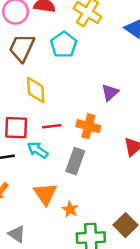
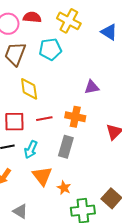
cyan pentagon: (64, 45) -> (50, 49), turned 30
purple triangle: (110, 92) -> (92, 87), turned 35
cyan arrow: (38, 150) -> (31, 149), moved, turned -96

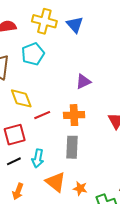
blue triangle: (109, 32) -> (75, 25), moved, turned 30
red line: (44, 119) -> (42, 115), moved

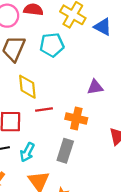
blue triangle: (75, 25) -> (103, 27), turned -36

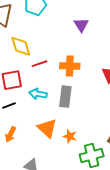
purple triangle: (95, 87) -> (81, 25), moved, turned -42
cyan arrow: (27, 152) -> (38, 94), moved, turned 84

